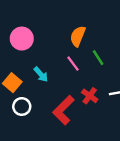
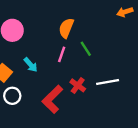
pink line: (73, 64) -> (62, 54), turned 56

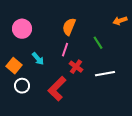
orange arrow: (125, 12) -> (120, 21), moved
green line: (86, 49) -> (98, 43), moved
red cross: (78, 85) -> (76, 67), moved

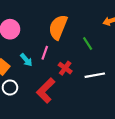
orange semicircle: (69, 27) -> (58, 27), size x1.4
pink line: (65, 50) -> (45, 53), moved

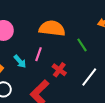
orange semicircle: (58, 27) -> (52, 28), turned 75
white line: (95, 75) -> (89, 77), turned -42

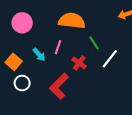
green line: (82, 45) -> (94, 43), moved
white line: (89, 77) -> (110, 59), moved

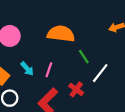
pink line: (58, 47) -> (49, 70), moved
red cross: (79, 63) -> (76, 89), moved

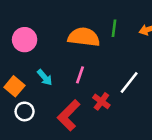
green line: (84, 57) -> (114, 28), moved, turned 40
pink line: (49, 70) -> (80, 75), moved

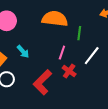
green line: (114, 28) -> (79, 33), moved
pink line: (80, 75) -> (62, 53), moved

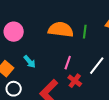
green line: (79, 33) -> (85, 32), moved

